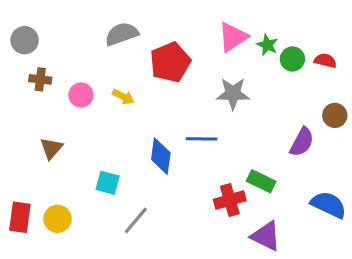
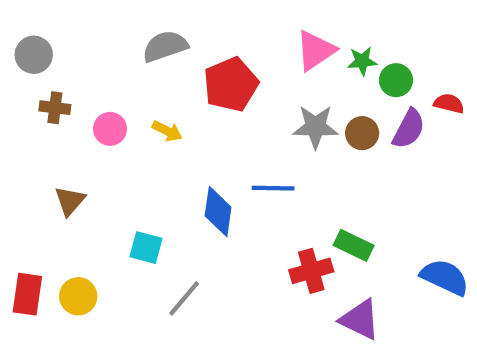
green star: (267, 45) -> (362, 61), turned -30
red semicircle: (325, 61) -> (449, 103), moved
brown circle: (335, 115) -> (362, 133), moved
purple semicircle: (302, 142) -> (409, 129), moved

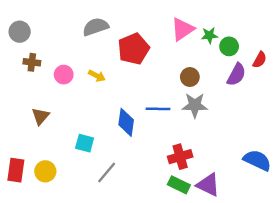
red semicircle: (449, 103) -> (260, 60), turned 105
gray star: (315, 127) -> (195, 105), moved
brown circle: (362, 133) -> (190, 77), moved
green rectangle: (354, 245) -> (179, 185), moved

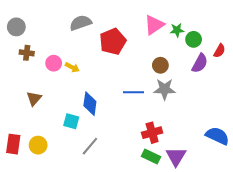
yellow arrow: (97, 76) -> (72, 67), moved
blue diamond: (126, 122) -> (90, 104), moved
purple triangle: (208, 185) -> (176, 156), turned 35

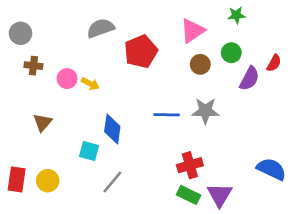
green star: (177, 30) -> (236, 15), moved
green circle: (194, 39) -> (231, 53), moved
brown circle: (160, 65) -> (200, 64), moved

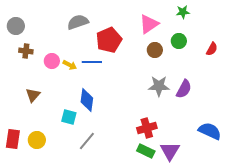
purple semicircle: (249, 79) -> (184, 89), moved
blue line: (167, 115) -> (92, 62), moved

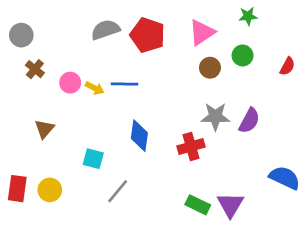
red pentagon: (109, 40) -> (148, 35), moved, turned -30
brown cross: (26, 51) -> (35, 69), turned 32
blue diamond: (87, 100) -> (139, 136), moved
red cross: (147, 128) -> (191, 146), moved

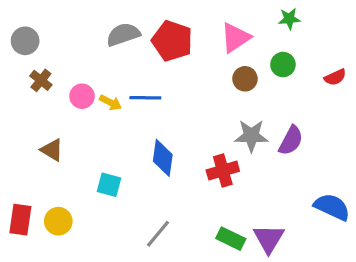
red semicircle: (287, 66) -> (335, 77), turned 36
brown triangle: (44, 129) -> (52, 150), turned -40
gray line: (118, 191) -> (158, 234), moved

